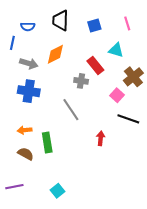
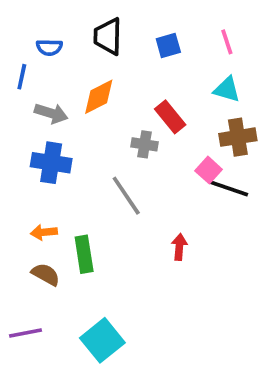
cyan triangle: (116, 50) -> (227, 89), moved
brown cross: (133, 77) -> (238, 137), turned 30
black line: (128, 119) -> (229, 188), moved
cyan square: (57, 191) -> (102, 340), size x1.6

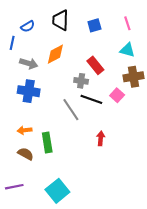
blue semicircle: (49, 47) -> (28, 26), turned -32
black line: (229, 188) -> (91, 99), moved

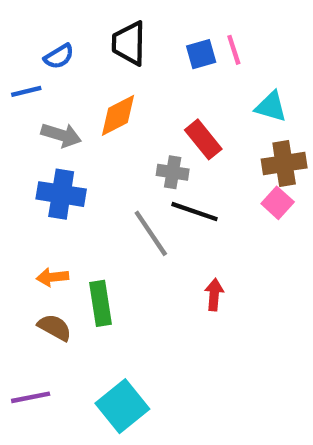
pink line: (127, 23) -> (234, 50), moved
blue line: (12, 43) -> (26, 91), turned 64
pink square: (117, 95) -> (278, 203), moved

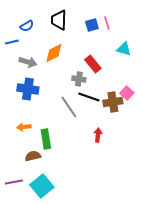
brown cross: (284, 163) -> (113, 102), moved
brown semicircle: (55, 327) -> (33, 156), moved, turned -42
cyan square: (122, 406) -> (42, 186), moved

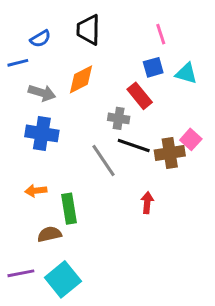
blue square: (92, 25) -> (153, 67), moved

